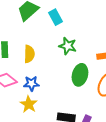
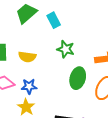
yellow semicircle: (29, 54) -> (27, 57), turned 96

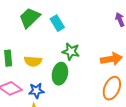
green ellipse: (78, 78) -> (60, 74), moved

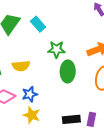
green ellipse: (60, 74) -> (68, 71), moved

